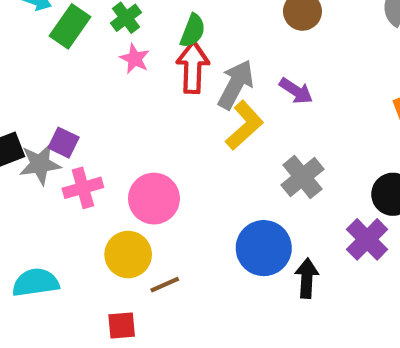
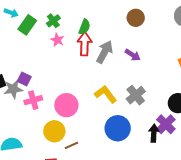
yellow L-shape: (244, 125) -> (106, 94), moved, turned -85
black arrow: (307, 278) -> (154, 133), moved

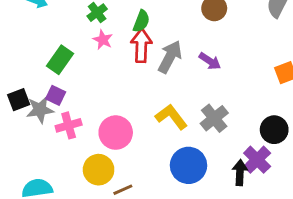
green rectangle: (27, 25) -> (60, 60), moved

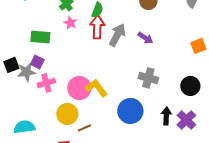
green rectangle: (60, 60) -> (40, 37), turned 60
yellow L-shape: (171, 117) -> (96, 88), moved
gray cross: (214, 118) -> (148, 78), turned -36
purple cross: (257, 160) -> (186, 120), moved

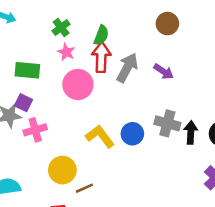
pink circle: (79, 88) -> (78, 84), moved
blue circle: (130, 111) -> (132, 134), moved, size x0.7
black arrow: (166, 116) -> (191, 132), moved

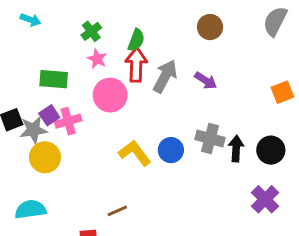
purple square: (23, 103) -> (49, 115), turned 30
pink cross: (35, 130) -> (68, 121), moved
yellow circle: (62, 170) -> (45, 157), moved

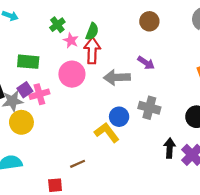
pink star: (97, 59) -> (71, 40), moved
gray arrow: (165, 76) -> (117, 77), moved, turned -120
black arrow: (236, 149) -> (170, 148), moved
yellow L-shape: (135, 153) -> (107, 132), moved

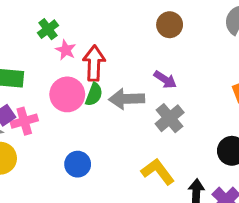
green semicircle: (92, 31) -> (94, 94), moved
gray cross: (149, 108) -> (170, 118), moved, turned 35
blue circle: (119, 117) -> (78, 164), moved
yellow L-shape: (107, 132) -> (158, 172), moved

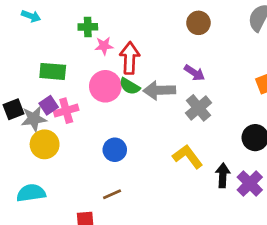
green cross: (48, 29) -> (88, 27), turned 36
pink star: (66, 50) -> (104, 46), turned -30
green semicircle: (94, 94) -> (130, 86), turned 100

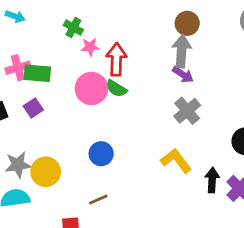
green cross: (88, 27) -> (73, 27), turned 30
gray arrow: (159, 90) -> (182, 51), moved, turned 96
pink cross: (66, 111) -> (18, 68), moved
gray star: (34, 119) -> (18, 165), moved
yellow circle: (45, 144) -> (46, 172), moved

